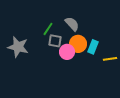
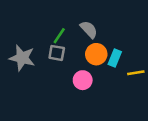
gray square: (55, 41) -> (57, 53), moved
pink circle: (67, 52) -> (83, 80), moved

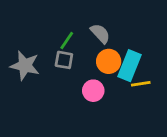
cyan rectangle: (115, 58) -> (130, 66), size x1.5
yellow line: (136, 73) -> (141, 84), moved

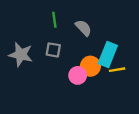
green line: (67, 40) -> (54, 20), moved, turned -42
orange circle: (109, 61) -> (90, 66), moved

